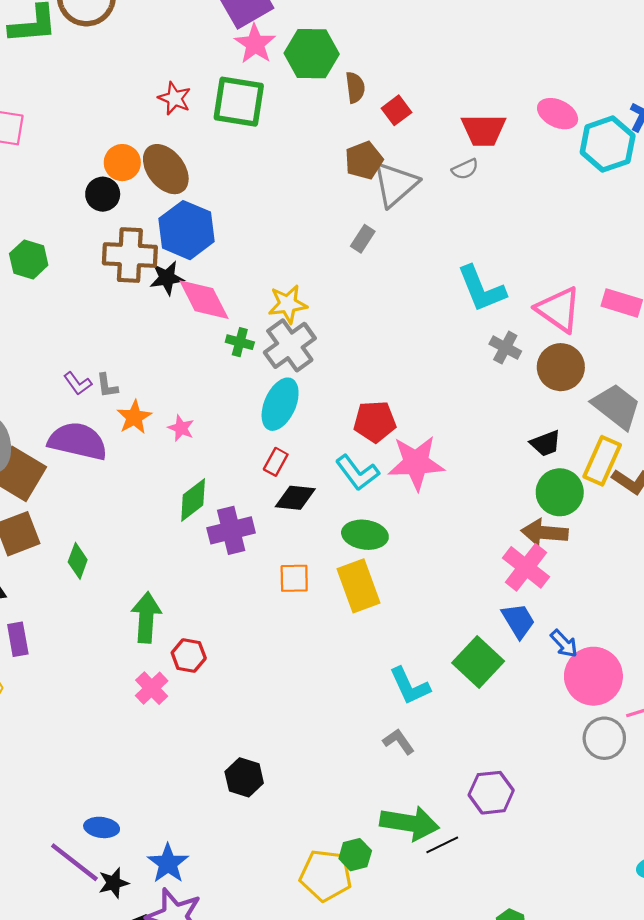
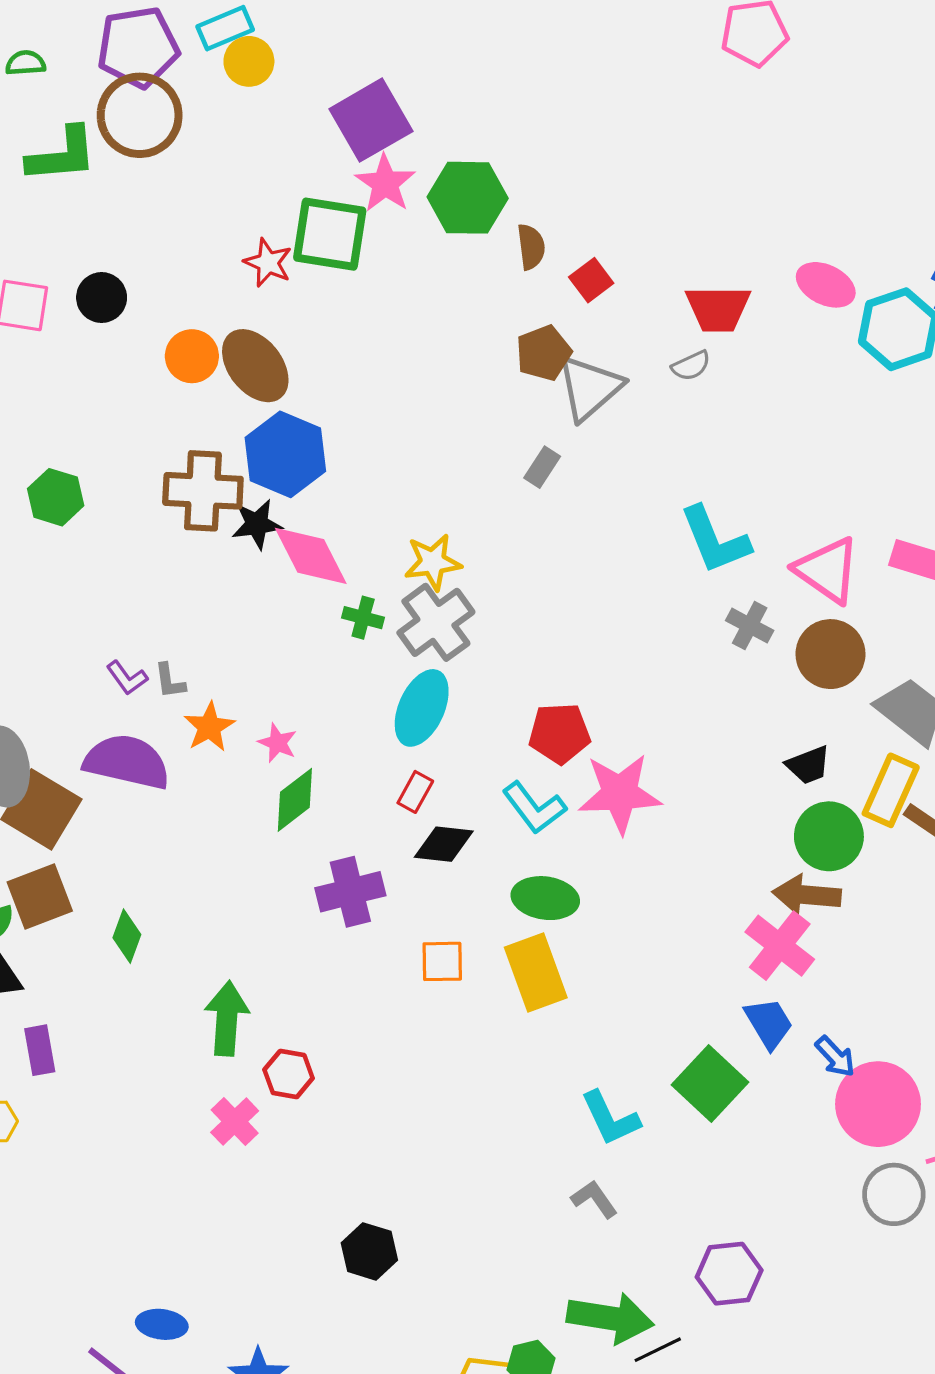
green square: (239, 102) -> (330, 234), moved
black circle: (103, 194) -> (102, 298), moved
green diamond: (193, 500) -> (295, 800), moved

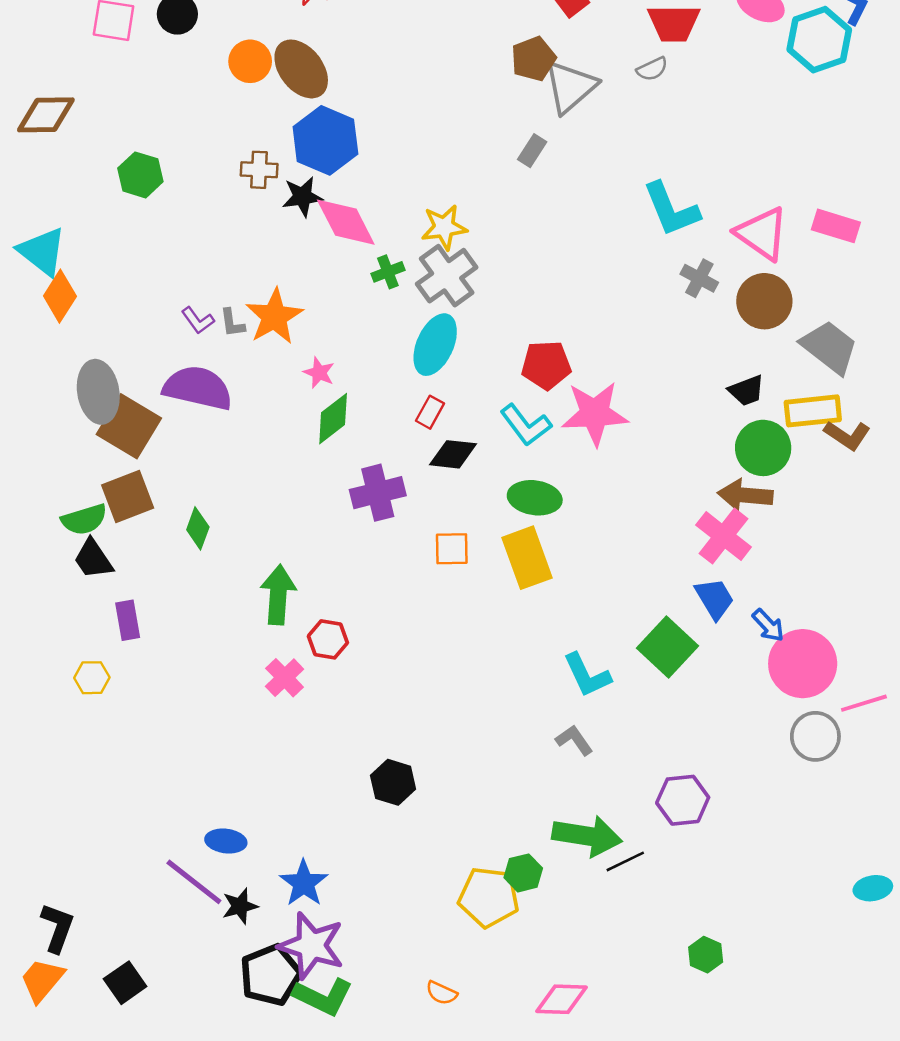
brown cross: (203, 491) -> (259, 170), size x0.6
green cross: (363, 618) -> (388, 272), turned -36
orange star: (209, 727) -> (274, 317), moved, size x1.4
yellow rectangle: (891, 790) -> (813, 411), turned 60

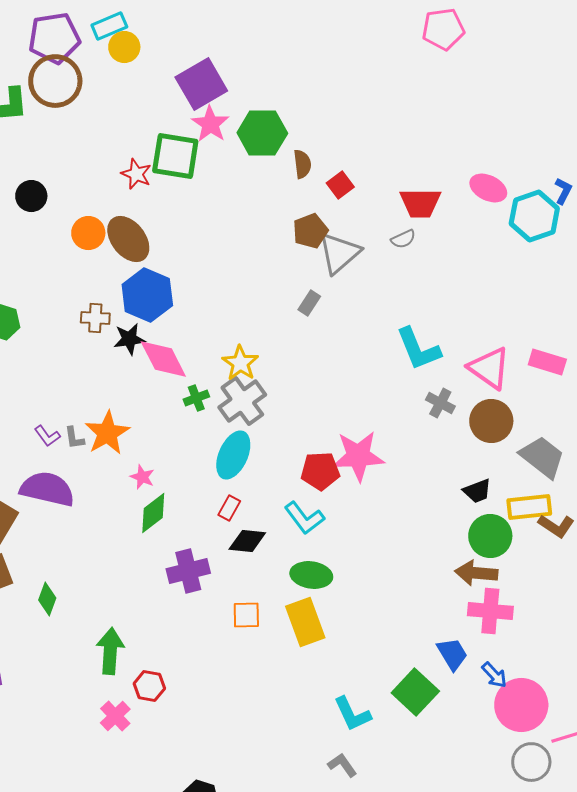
yellow star: (444, 227) -> (240, 363), turned -30
pink star: (595, 414) -> (358, 456), moved
pink cross: (724, 536) -> (490, 611), moved, turned -33

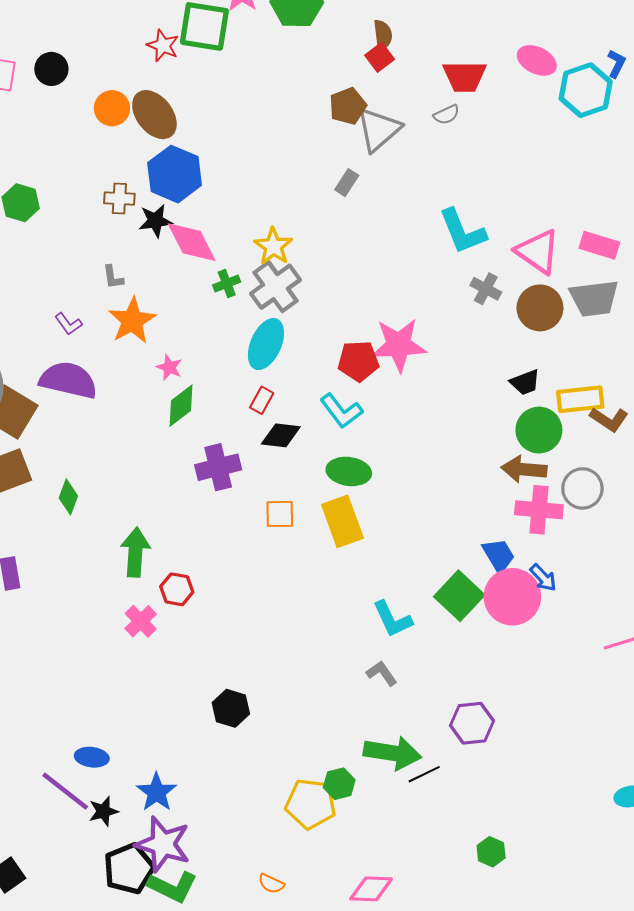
brown semicircle: (302, 164) -> (383, 35), moved
gray L-shape: (74, 438) -> (113, 277), moved
gray trapezoid: (542, 457) -> (594, 298), moved, turned 135
pink circle: (521, 705) -> (512, 597), moved
gray circle: (531, 762) -> (582, 488), moved

